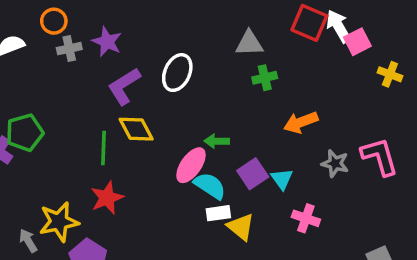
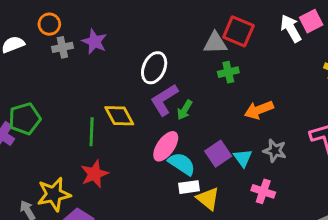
red square: (309, 23) -> (238, 31), moved
pink square: (357, 42) -> (311, 21), moved
purple L-shape: (124, 86) -> (164, 100), moved
green arrow: (217, 141) -> (185, 110), moved, turned -60
gray star: (335, 163) -> (275, 151), moved

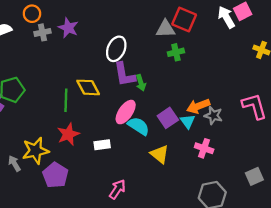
purple L-shape: (164, 100) -> (124, 75), turned -68
green arrow: (185, 110) -> (141, 83), turned -49
orange arrow: (259, 110) -> (198, 106), moved
white rectangle: (189, 187) -> (102, 145), moved

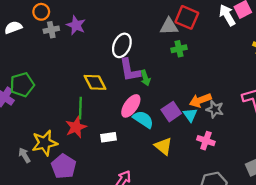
green line: (66, 100) -> (80, 108), moved

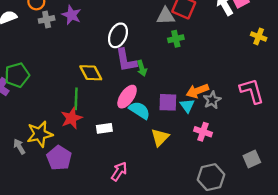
gray star: (215, 109) -> (212, 100), turned 30
purple square: (171, 112) -> (168, 102), turned 36
yellow triangle: (163, 146) -> (160, 137), turned 36

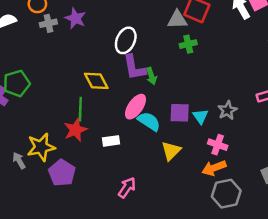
orange arrow: (197, 91) -> (214, 168), moved

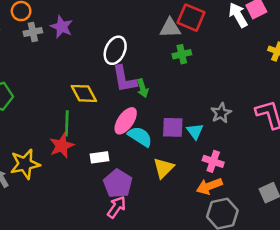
gray star: (227, 110) -> (221, 113), moved
purple pentagon: (62, 173) -> (118, 184), moved

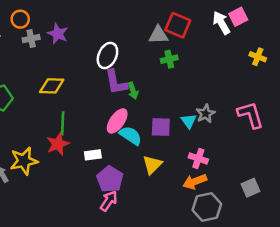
yellow diamond: (84, 93) -> (52, 86), moved, turned -60
cyan triangle: (195, 131) -> (189, 121), moved

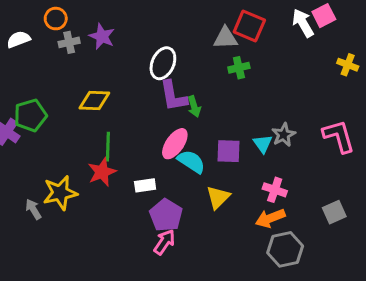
gray square: (250, 188) -> (334, 212), moved

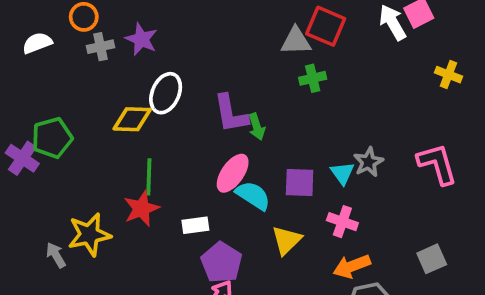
white ellipse: (163, 63) -> (166, 93), moved
pink cross: (275, 190) -> (342, 222), moved

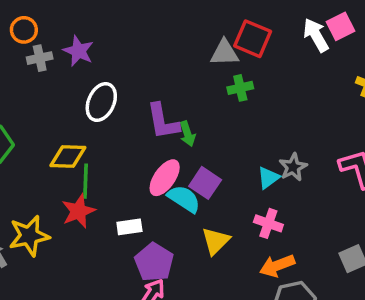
yellow diamond: (132, 119) -> (68, 157), moved
cyan triangle: (342, 173) -> (268, 178), turned 30
purple square: (300, 182) -> (205, 183), moved, turned 32

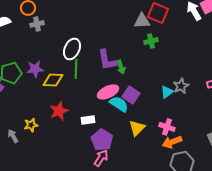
purple star: (78, 51) -> (35, 69), moved, turned -30
pink ellipse: (165, 178) -> (108, 92), turned 30
green line: (85, 181) -> (76, 69), moved
pink cross: (268, 223) -> (167, 127), moved
yellow star: (29, 236) -> (31, 125), size x0.6

